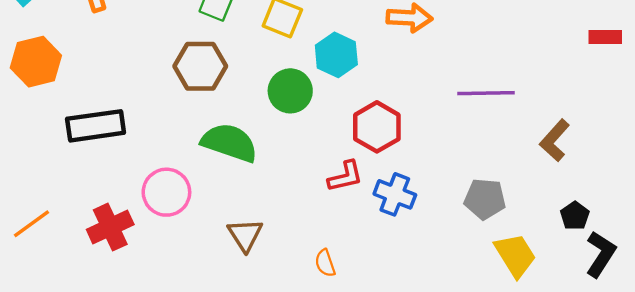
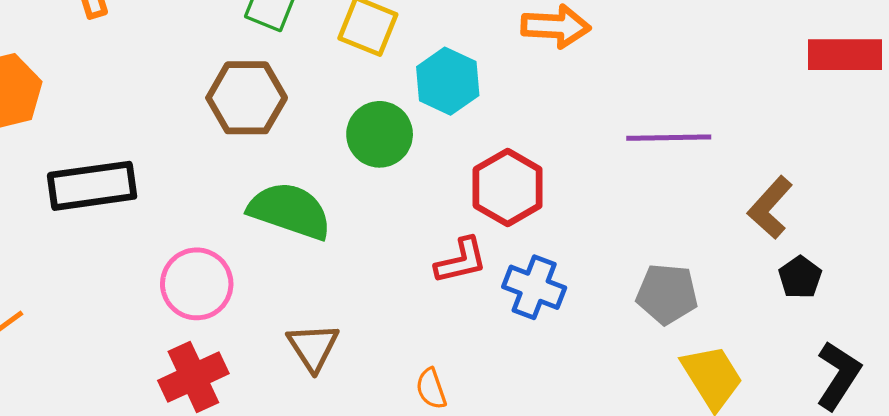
red rectangle: (605, 37) -> (845, 55), size x1.5
black pentagon: (575, 216) -> (800, 277), moved
red cross: (110, 227) -> (193, 377), moved

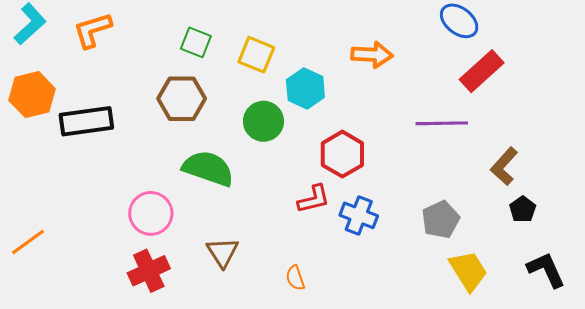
red rectangle: (845, 55) -> (482, 71), moved, turned -42
black rectangle: (92, 186) -> (86, 121), moved
gray pentagon: (667, 294) -> (441, 220), turned -30
black L-shape: (838, 375) -> (546, 270), turned -57

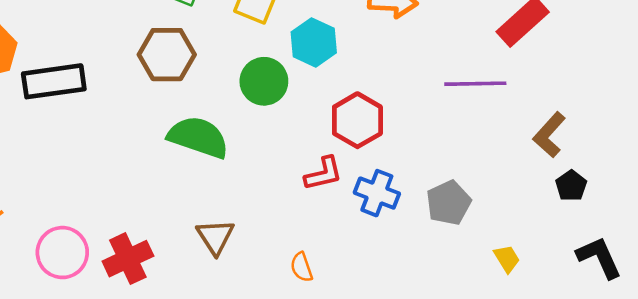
pink circle: (151, 213) -> (62, 253), moved
gray pentagon: (441, 220) -> (449, 203), moved
yellow trapezoid: (468, 271) -> (507, 259), size x0.6

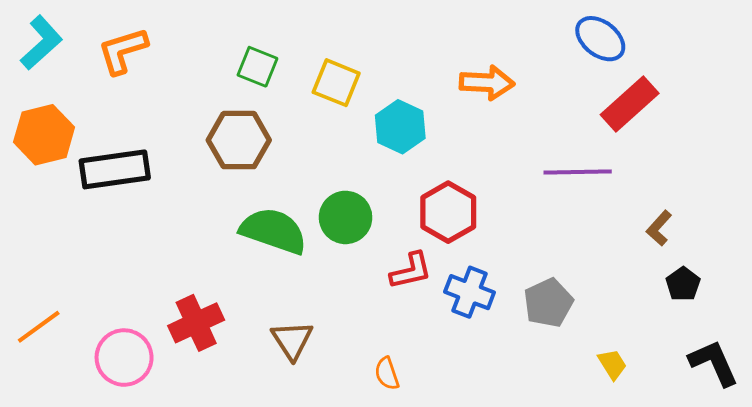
green circle: (264, 81) -> (346, 217), moved
brown L-shape: (549, 135) -> (659, 228), size x0.7
red cross: (128, 259) -> (196, 323), moved

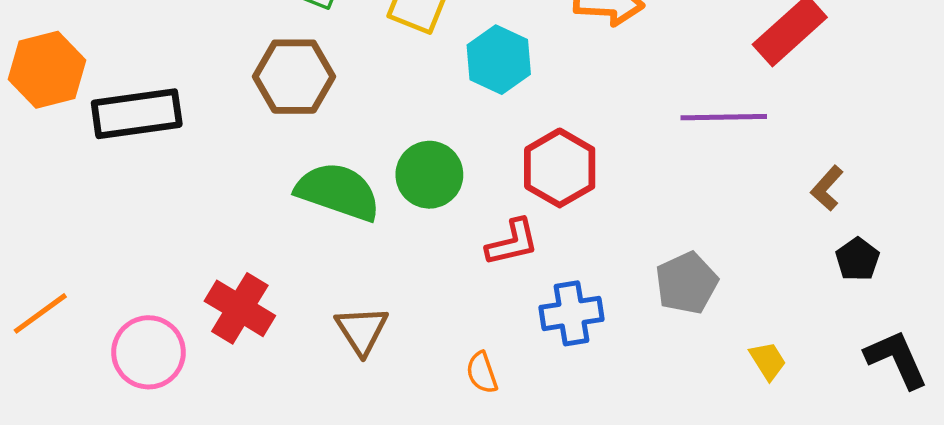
blue cross: (470, 292) -> (572, 313), moved, turned -30
red cross: (196, 323) -> (240, 308), turned -34

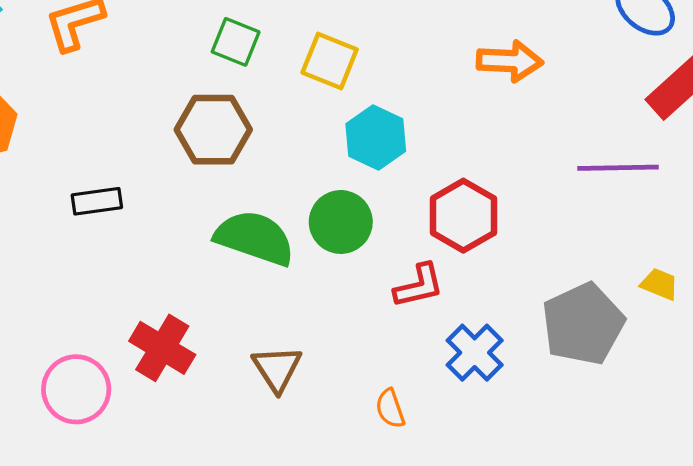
cyan hexagon: (499, 60) -> (376, 138), moved
black rectangle: (137, 114) -> (97, 201), moved, size x0.6
gray pentagon: (687, 283) -> (583, 324), size x1.4
blue cross: (572, 313) -> (475, 353), turned -36
yellow trapezoid: (768, 361) -> (659, 284), moved, turned -36

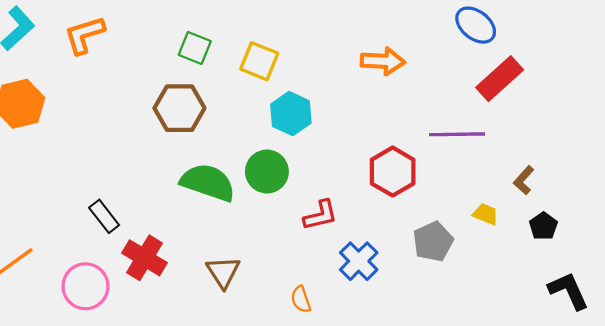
black rectangle: (97, 201) -> (104, 216), moved, turned 60
red hexagon: (463, 216) -> (393, 172), moved
gray pentagon: (583, 324) -> (433, 241), size x0.7

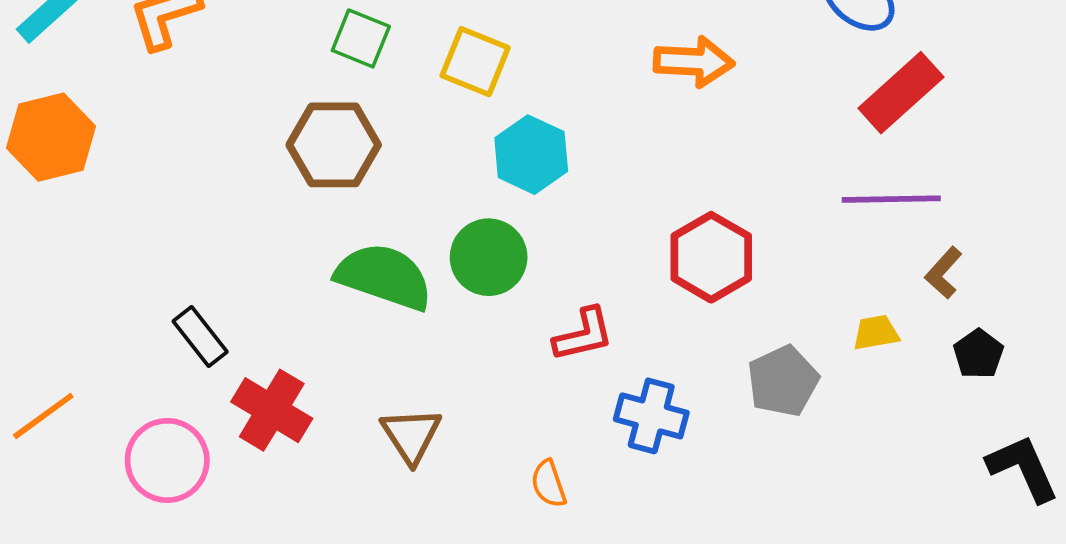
purple line: (457, 134) -> (891, 199), moved
yellow trapezoid: (485, 214) -> (876, 333), turned -32
blue cross: (359, 261) -> (651, 416), turned -30

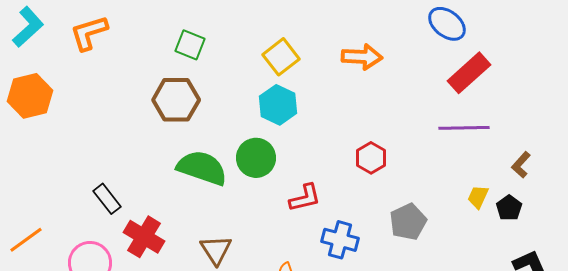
yellow square: (475, 62) -> (281, 57), moved, turned 30
red hexagon: (711, 257) -> (371, 158), size x0.7
brown L-shape: (944, 273) -> (521, 165), moved
yellow trapezoid: (876, 333) -> (478, 197), moved, turned -55

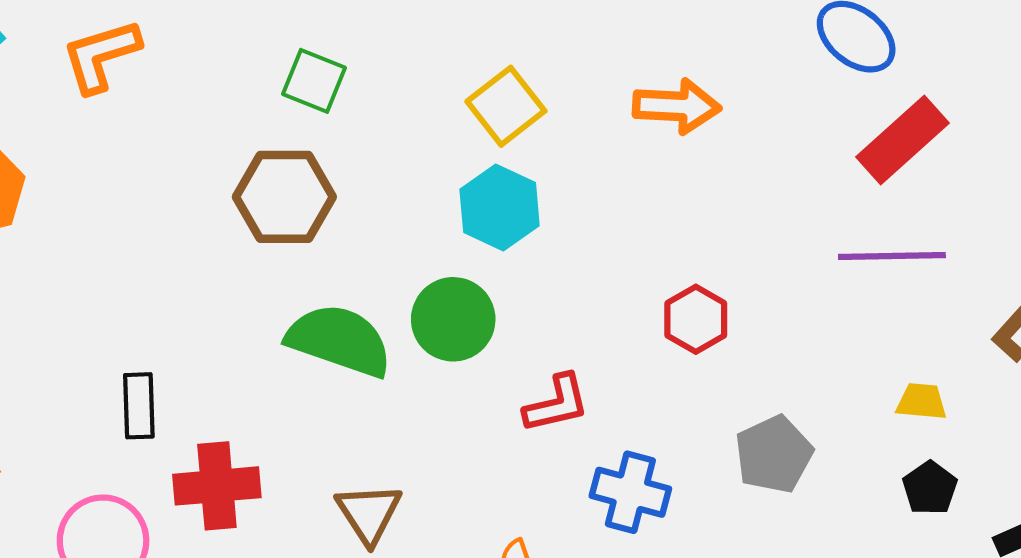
yellow trapezoid: (478, 197) -> (921, 402), turned 70
black rectangle: (107, 199) -> (139, 406), turned 36
black pentagon: (509, 208) -> (930, 488), moved
red cross: (144, 237) -> (217, 486), turned -36

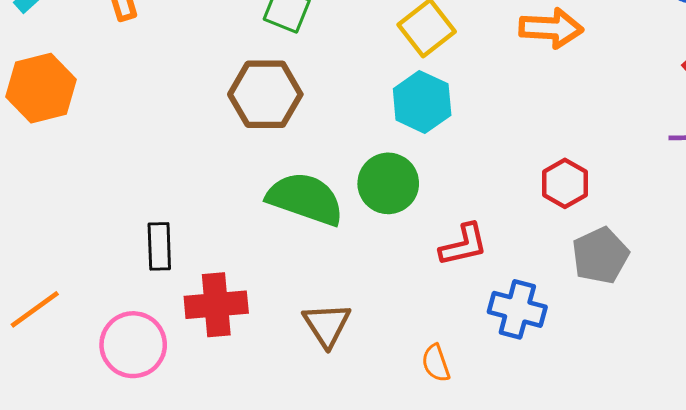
gray pentagon: (774, 454) -> (600, 256), moved

